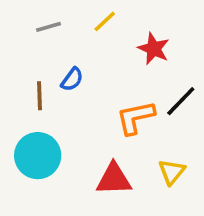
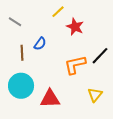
gray line: (49, 27) -> (15, 22), moved, turned 48
red star: (154, 49) -> (75, 27), moved
red triangle: (114, 179) -> (50, 99), moved

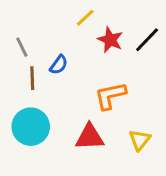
gray line: (15, 22) -> (22, 47), moved, turned 32
black line: (100, 56) -> (147, 40), moved
red triangle: (50, 99) -> (90, 137), moved

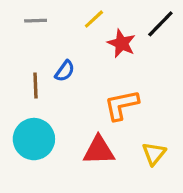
black line: (147, 40) -> (160, 24), moved
gray line: (22, 47) -> (36, 21), moved, turned -66

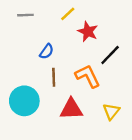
black line: (160, 24) -> (110, 55), moved
brown line: (36, 86) -> (54, 77), moved
orange L-shape: (121, 105) -> (88, 76), turned 76

